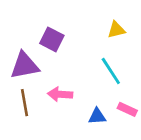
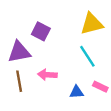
yellow triangle: (116, 30) -> (92, 24), size x1.6

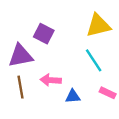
blue triangle: (77, 92) -> (73, 96), moved

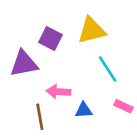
yellow triangle: (98, 26) -> (92, 30), moved
brown line: (21, 87) -> (40, 117), moved

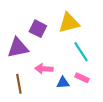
pink rectangle: (124, 106) -> (82, 78), moved
brown line: (40, 117) -> (19, 84), moved

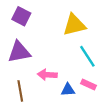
purple square: (38, 29) -> (21, 16), moved

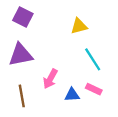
yellow triangle: (74, 25) -> (79, 26), size x0.7
pink arrow: (47, 75) -> (50, 79), turned -66

